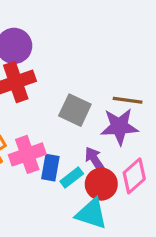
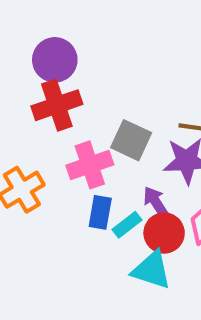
pink cross: (27, 154) -> (90, 165), moved

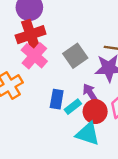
gray square: (131, 140) -> (75, 56), turned 30
pink cross: (90, 165) -> (34, 56), moved, turned -30

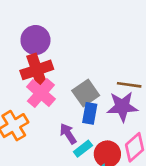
purple arrow: (90, 93) -> (68, 134), moved
blue rectangle: (57, 99) -> (90, 113), moved

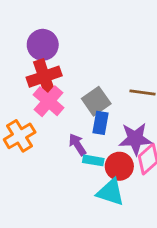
purple star: (122, 107) -> (135, 139), moved
cyan rectangle: (83, 149) -> (93, 160), turned 48

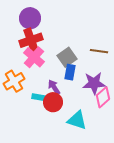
cyan rectangle: (93, 160) -> (39, 97), moved
red circle: (119, 166) -> (53, 102), moved

